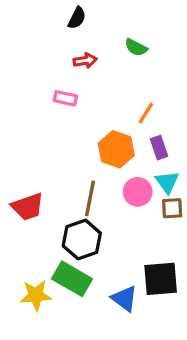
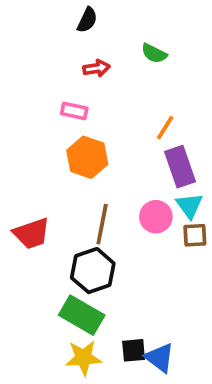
purple rectangle: (159, 148) -> (180, 167), size x1.5
orange hexagon: (116, 149) -> (87, 157), moved
black square: (161, 279) -> (134, 350), moved, size x0.6
yellow star: (36, 295) -> (84, 358), moved
blue triangle: (124, 299) -> (160, 358), moved

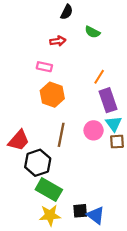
black semicircle: (87, 20) -> (67, 12), moved
red trapezoid: (32, 233) -> (19, 140), turned -30
black hexagon: (93, 271) -> (38, 163), moved

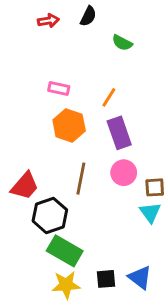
red arrow: (58, 41) -> (48, 21), moved
orange line: (99, 77) -> (109, 97), moved
purple rectangle: (108, 100) -> (119, 133), moved
cyan triangle: (114, 124) -> (150, 213), moved
blue triangle: (96, 215) -> (140, 277), moved

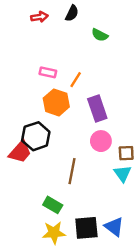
orange line: (109, 97) -> (76, 80), moved
brown line: (81, 179) -> (72, 171), moved
black hexagon: (50, 215) -> (36, 136), moved
green rectangle: (65, 251) -> (53, 205), size x0.7
black square: (106, 279) -> (86, 228), size x1.5

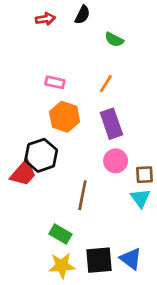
orange line: (76, 80) -> (106, 84), moved

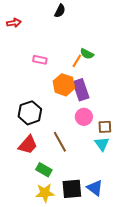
red arrow: (45, 19) -> (14, 23), moved
green semicircle: (114, 40) -> (87, 54), moved
orange hexagon: (65, 117) -> (64, 85), moved
red trapezoid: (23, 173) -> (28, 145), moved
brown line: (82, 195) -> (60, 142), turned -40

